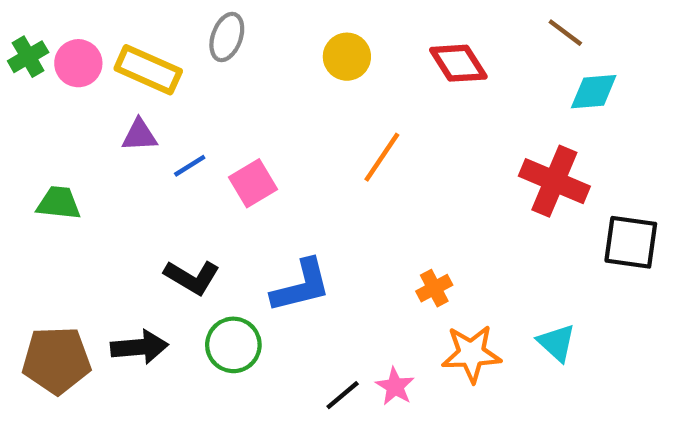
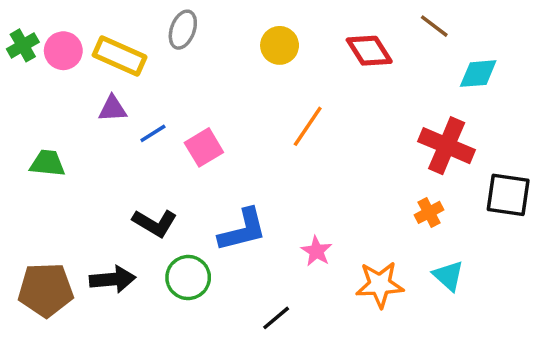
brown line: (565, 33) -> (434, 26), moved
orange cross: (434, 288) -> (429, 212), moved
pink star: (395, 386) -> (316, 251), moved

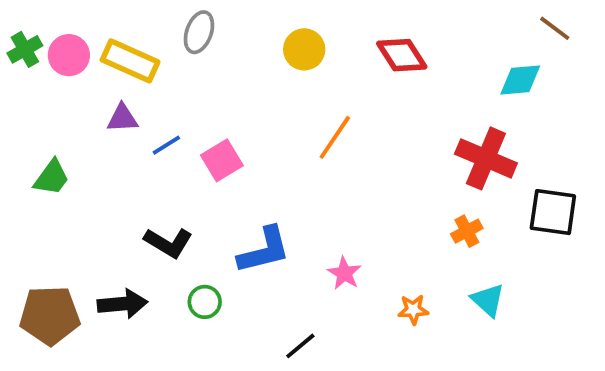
brown line: (434, 26) -> (555, 28), moved
green trapezoid: (47, 163) -> (52, 178), turned 120
green circle: (188, 278) -> (205, 302), size x0.7
orange star: (380, 285) -> (413, 310), size x0.6

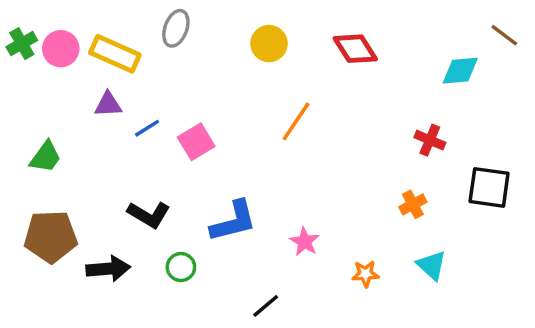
brown line: (555, 28) -> (504, 35), moved
red cross: (486, 158) -> (430, 140), size x0.6
brown pentagon: (50, 315) -> (51, 237), moved

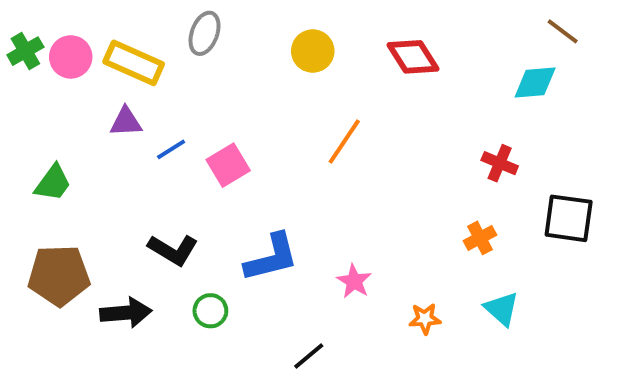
brown line: (504, 35) -> (563, 31), moved

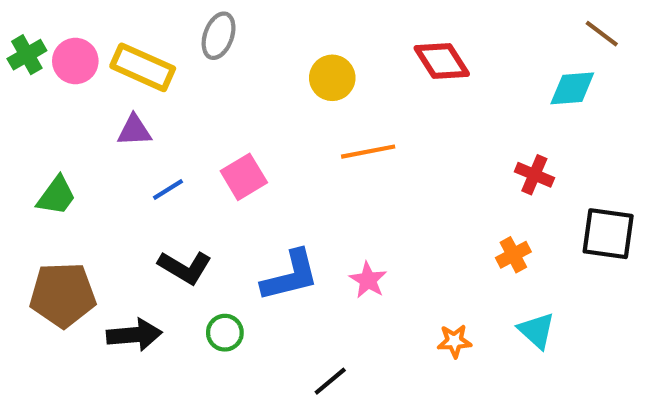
yellow circle: (313, 51) -> (332, 78), moved
orange line: (344, 142) -> (368, 152), turned 45
blue line: (171, 149) -> (168, 189), moved
pink star: (354, 281) -> (368, 280), moved

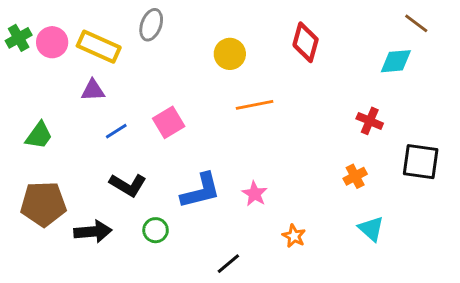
red diamond: (442, 61) -> (306, 42), turned 48
orange star: (454, 341) -> (294, 236), moved, turned 30

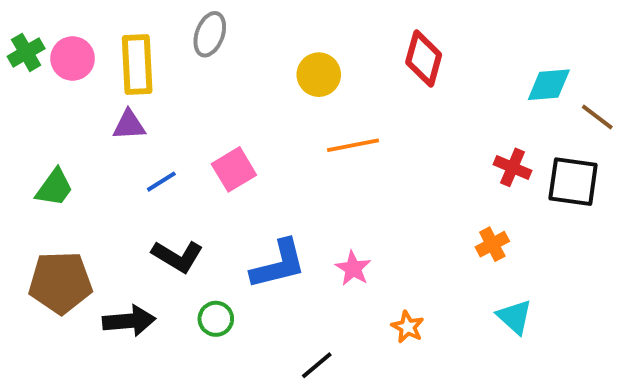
brown line: (416, 23) -> (597, 117), moved
yellow rectangle: (99, 47) -> (137, 65), turned 63
black square: (421, 162) -> (573, 182), moved

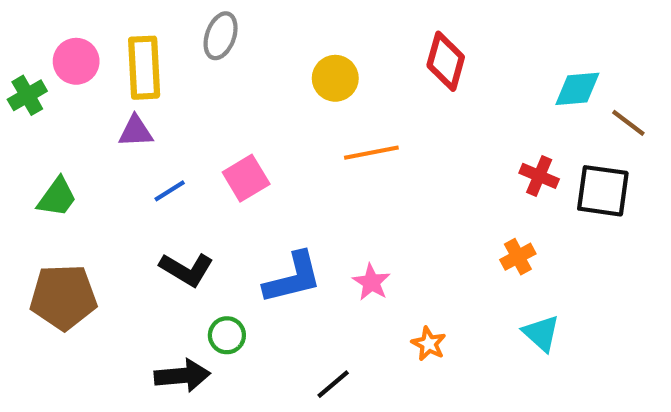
green cross: (26, 52) -> (27, 95), moved
black arrow: (129, 321) -> (182, 376), moved

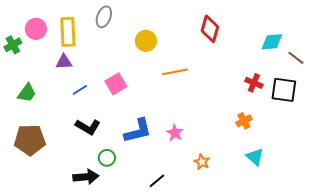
yellow circle: (335, 78) -> (146, 41), moved

